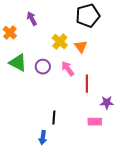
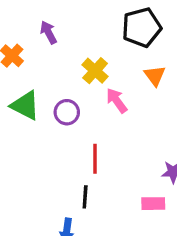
orange triangle: (81, 47) -> (155, 76), moved
pink arrow: (68, 69) -> (117, 101), moved
red line: (87, 84) -> (95, 159), moved

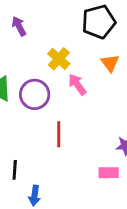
purple circle: (67, 112) -> (35, 94), size x1.4
black line: (85, 197) -> (15, 170), moved

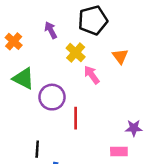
black pentagon: (99, 22) -> (93, 20), moved
purple arrow: (19, 26) -> (51, 30), moved
purple circle: (35, 94) -> (52, 97), moved

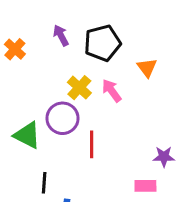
black pentagon: (93, 20) -> (102, 43), moved
yellow cross: (76, 53) -> (79, 88), moved
green triangle: (24, 79) -> (27, 135), moved

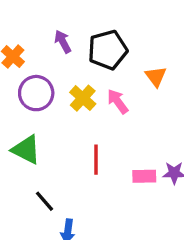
purple circle: (62, 118) -> (36, 93), moved
black line: (44, 183) -> (44, 201), turned -45
pink rectangle: (145, 186) -> (144, 176), moved

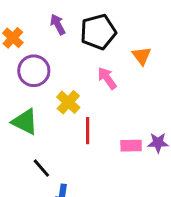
yellow cross: (83, 98) -> (68, 102), moved

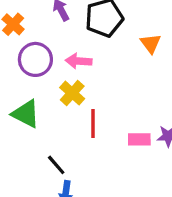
pink arrow: (107, 78) -> (79, 61), moved, turned -50
black line: (41, 168) -> (56, 165), moved

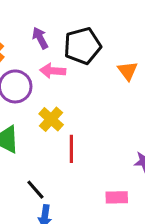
pink arrow: (79, 61) -> (53, 71), moved
pink rectangle: (139, 139) -> (117, 197), moved

